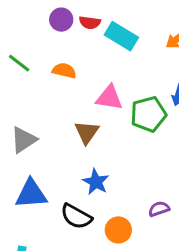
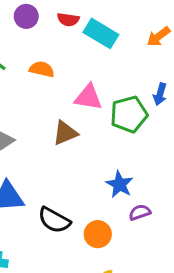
purple circle: (61, 20) -> (26, 16), moved
brown triangle: (87, 132) -> (65, 133), turned 32
blue star: (96, 182) -> (120, 184), moved

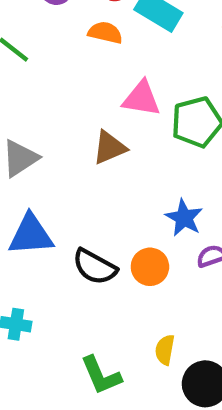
orange semicircle: (42, 69) -> (105, 33), moved
orange circle: (98, 234) -> (150, 267), moved

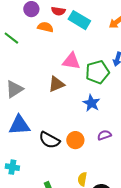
orange semicircle: (105, 33) -> (45, 27), moved
blue star: (184, 218) -> (91, 103), moved

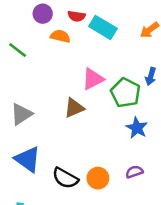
pink triangle: (71, 61) -> (93, 79), turned -36
green pentagon: (97, 72) -> (126, 93), turned -30
blue star: (91, 103) -> (137, 128), moved
blue triangle: (19, 125) -> (28, 159), turned 40

